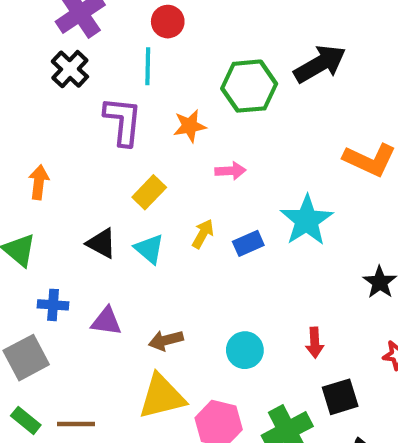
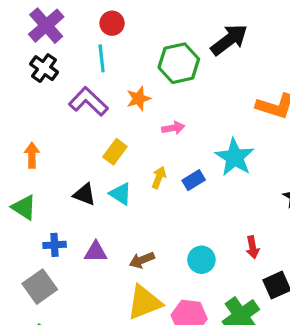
purple L-shape: (123, 121) -> (88, 102), turned -45

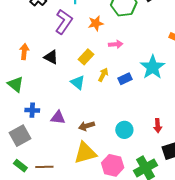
purple L-shape: (88, 102) -> (64, 22), turned 75
yellow rectangle: (115, 152) -> (86, 57), moved
black triangle: (85, 194) -> (51, 57), moved

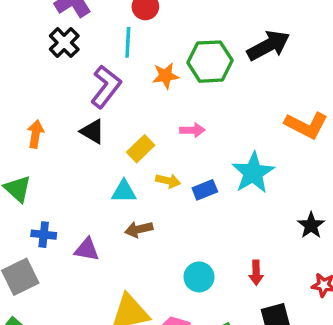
orange star: (96, 23) -> (165, 76), moved
black triangle: (51, 57) -> (93, 132), moved
yellow arrow: (103, 75) -> (168, 181), turned 72
cyan triangle: (78, 82) -> (124, 192), turned -42
brown arrow: (87, 126) -> (139, 229), moved

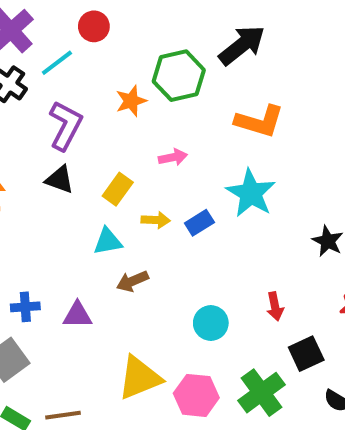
cyan line: (128, 42) -> (57, 63), moved, turned 60
orange L-shape: (306, 125) -> (259, 121), moved

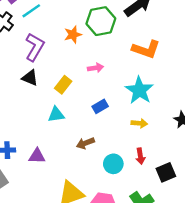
yellow arrow: (156, 220) -> (139, 123), moved
blue rectangle: (199, 223) -> (100, 106), moved
brown arrow: (132, 281) -> (85, 143), moved
red arrow: (275, 306) -> (140, 156), moved
black square: (306, 354) -> (166, 172), moved

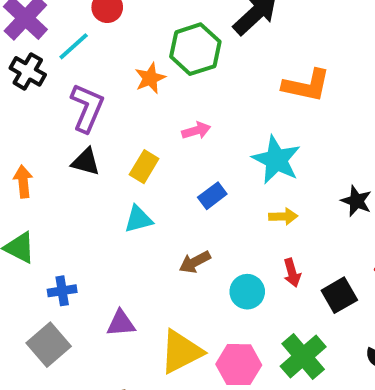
orange L-shape: (146, 49) -> (306, 85), moved
purple triangle: (37, 156) -> (121, 323), moved

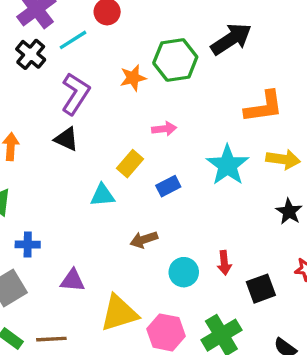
orange L-shape: (306, 85) -> (264, 107), turned -30
yellow rectangle: (144, 167) -> (130, 164), moved
yellow arrow: (283, 216) -> (283, 159), moved, size x1.4

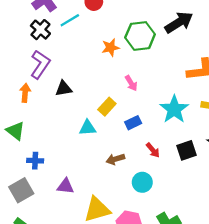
purple L-shape: (75, 94) -> (40, 64), moved
pink arrow: (164, 129) -> (131, 83), turned 63
black triangle: (66, 139) -> (64, 89), turned -36
red arrow: (224, 263) -> (153, 150), moved, turned -35
black square: (261, 289) -> (186, 150), moved

